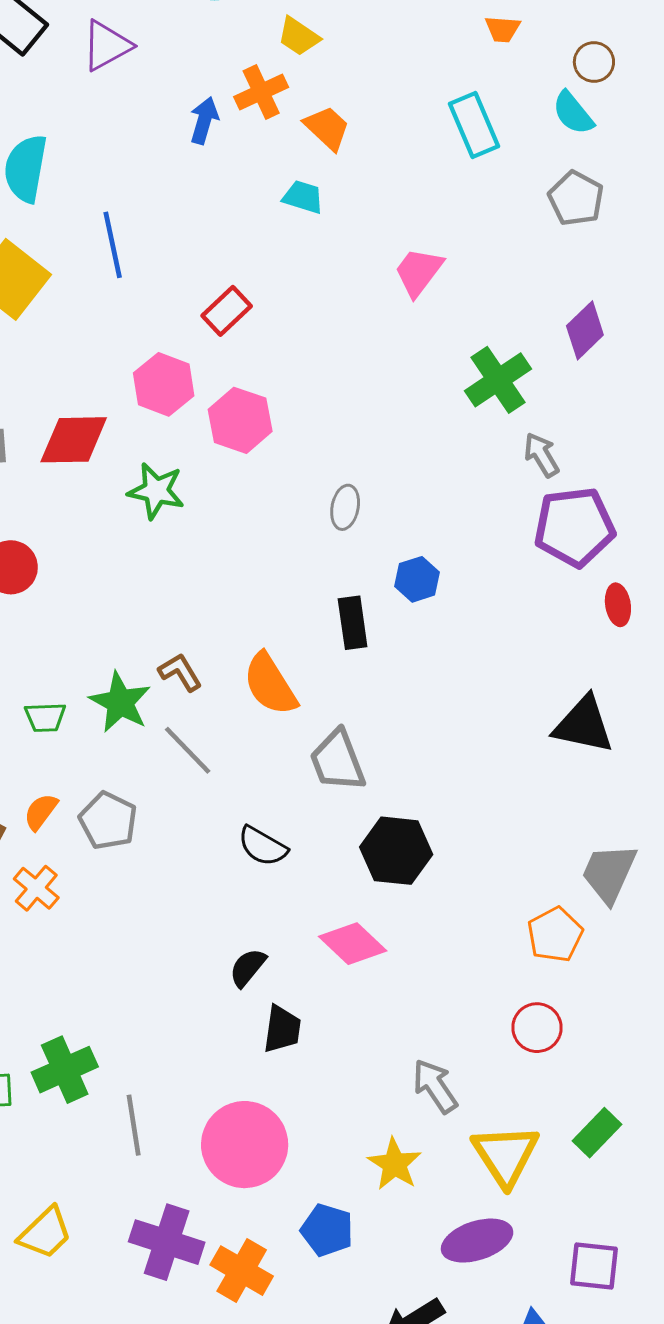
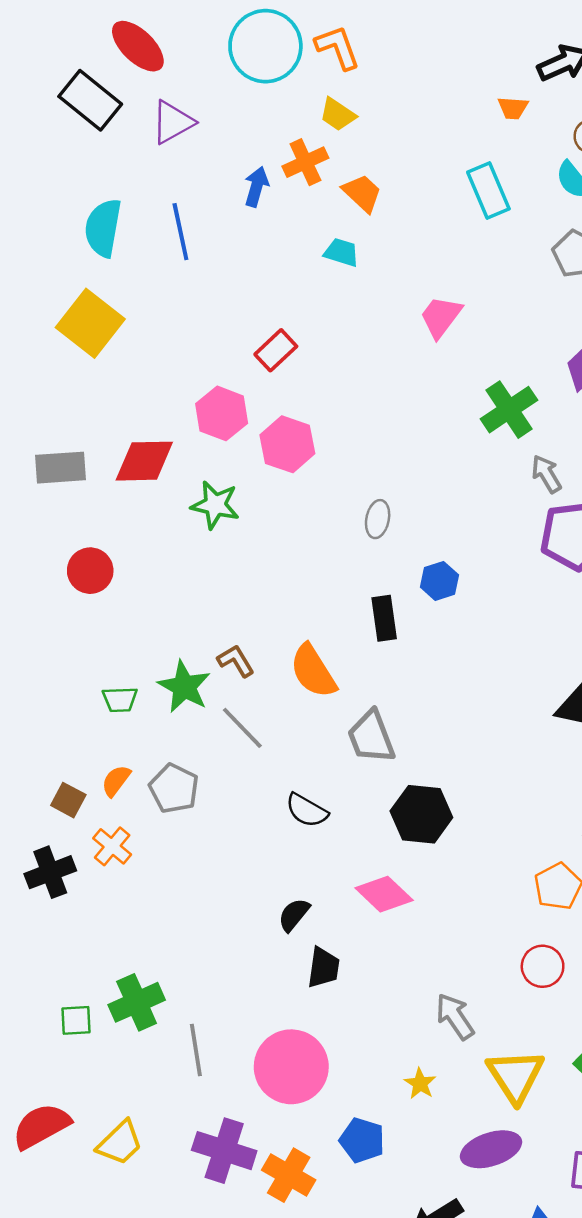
blue line: (113, 245) -> (180, 232), moved
yellow star: (395, 1164) -> (420, 1084), size x0.7

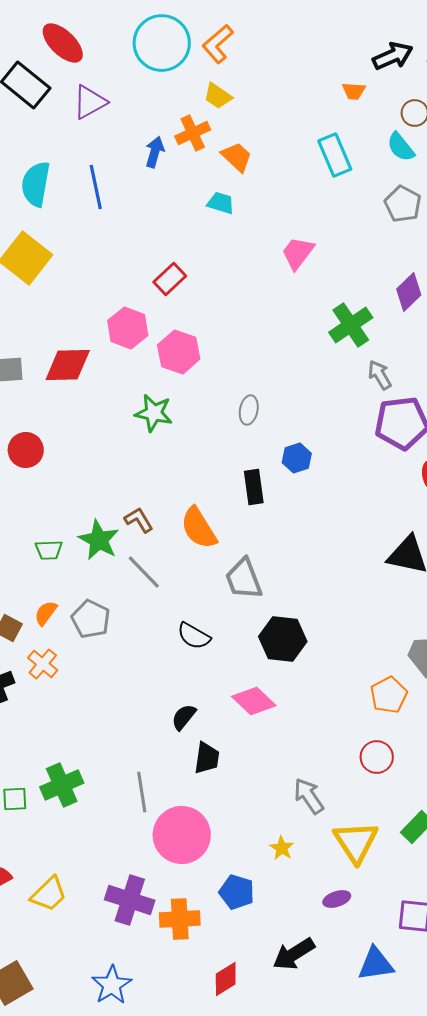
orange L-shape: (338, 47) -> (218, 44), turned -111
green star: (215, 505) -> (154, 413), moved
gray line: (196, 1050) -> (142, 792), moved
purple ellipse: (491, 1149) -> (337, 899), size x0.6
orange cross: (289, 1175) -> (180, 919), turned -33

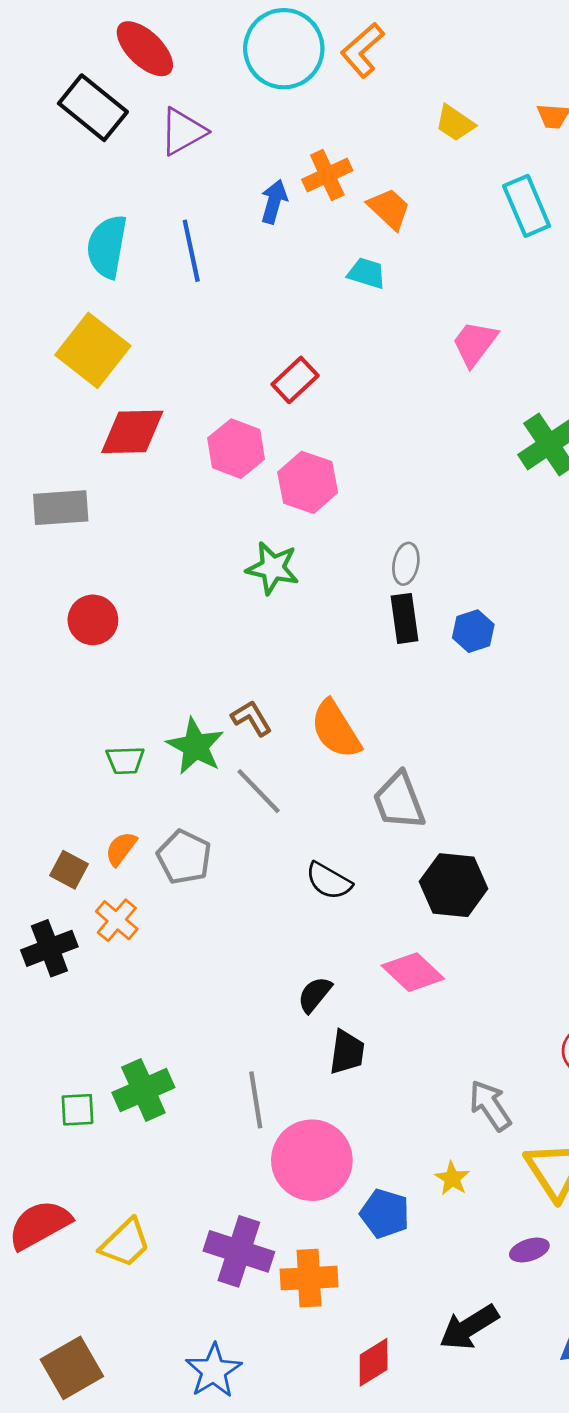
yellow trapezoid: (218, 96) -> (455, 123), moved
red diamond: (68, 365) -> (132, 432), moved
black rectangle: (254, 487) -> (404, 618), moved
blue pentagon: (237, 892) -> (385, 1214), moved

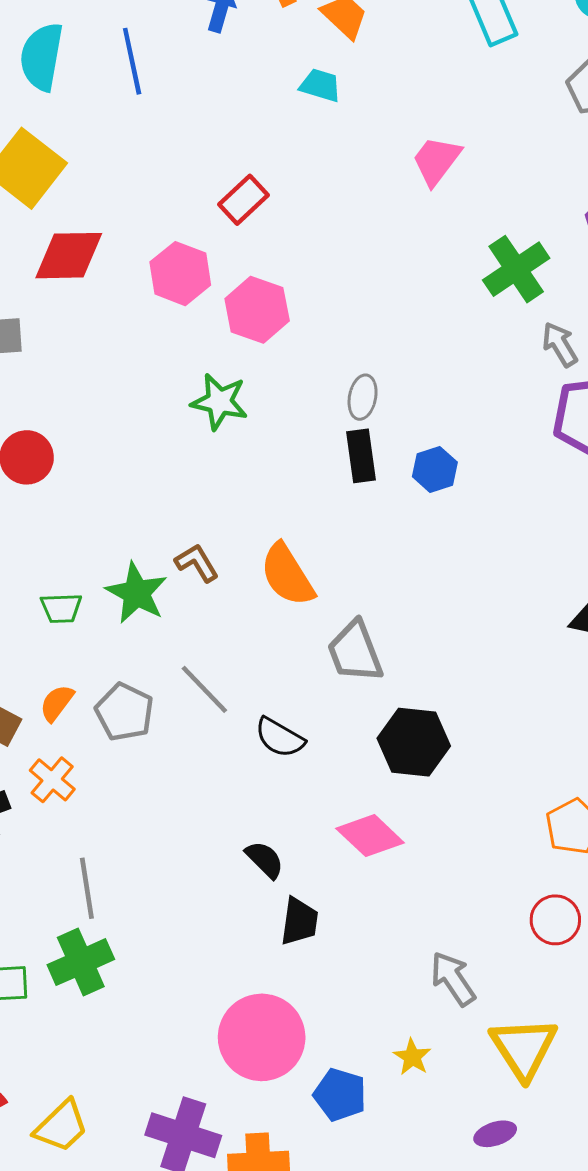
gray line: (259, 791) -> (204, 689), moved
black semicircle: (315, 995) -> (265, 860), turned 96
gray line: (256, 1100) -> (87, 888), moved

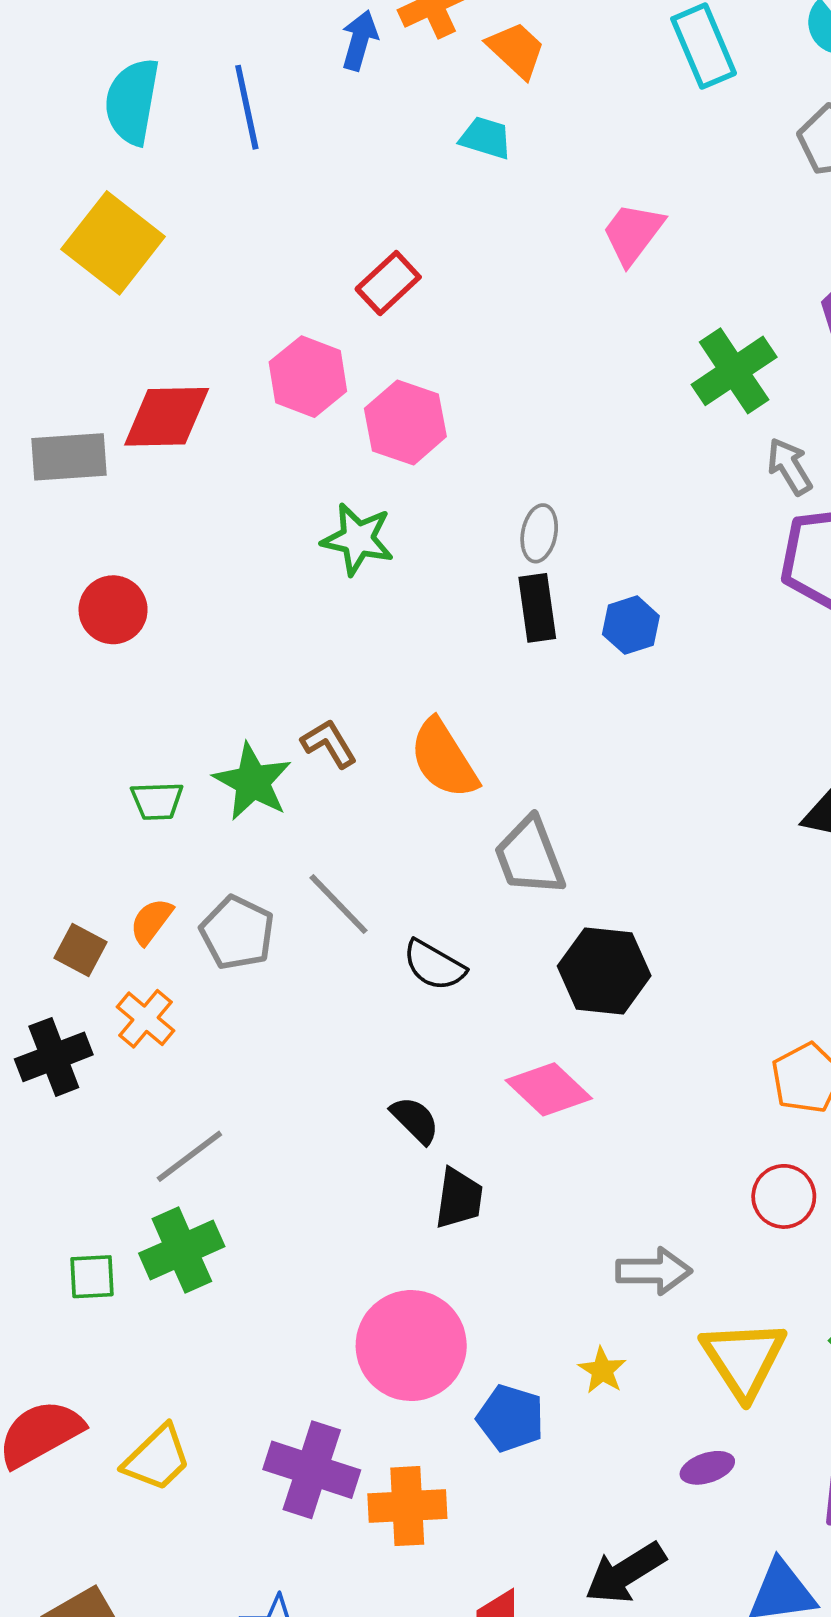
red diamond: (69, 256) -> (167, 417), moved
gray line: (87, 888) -> (189, 1156), turned 62
gray arrow: (453, 979) -> (654, 1271), turned 124

